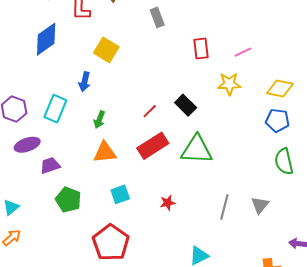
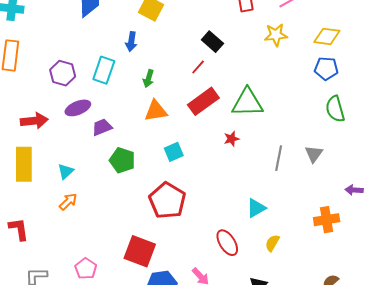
black rectangle: (186, 105) -> (212, 42), moved
red star: (168, 203) -> (232, 139), moved

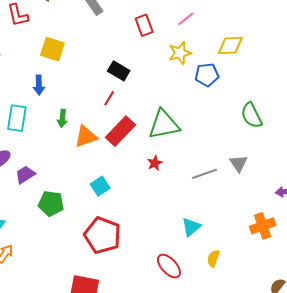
blue pentagon: (326, 68) -> (207, 75), moved
orange triangle: (156, 111) -> (86, 137), moved
gray line: (279, 158) -> (205, 174), turned 70

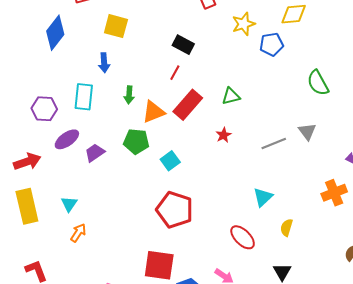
green triangle: (164, 125) -> (231, 96), size x0.6
green pentagon: (51, 204) -> (136, 141), moved

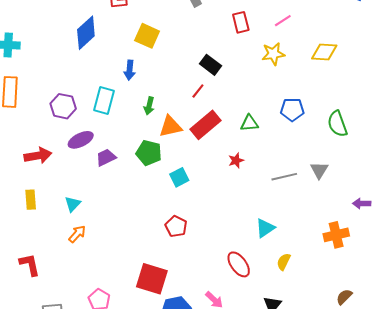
blue pentagon: (272, 44) -> (292, 110), moved
yellow rectangle: (27, 206) -> (31, 200), size x0.6
red pentagon: (175, 210) -> (176, 226), size x0.6

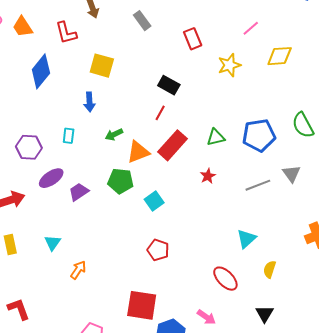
pink line: (283, 21) -> (251, 28), moved
cyan rectangle: (104, 100) -> (69, 136), size x0.6
green arrow: (149, 106) -> (114, 135), turned 60
blue pentagon: (292, 110) -> (259, 135), moved, size x1.4
orange arrow: (77, 234) -> (78, 270), moved

